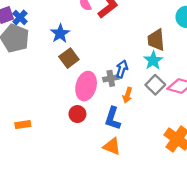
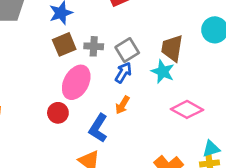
cyan star: (153, 60) -> (163, 72), turned -30
gray cross: (111, 78) -> (94, 46), moved
gray square: (155, 85) -> (127, 50), moved

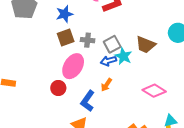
brown trapezoid: (172, 48) -> (146, 45), turned -80
cyan star: (163, 72) -> (123, 56), moved
blue arrow: (123, 73) -> (108, 61), turned -140

